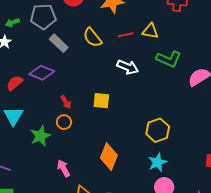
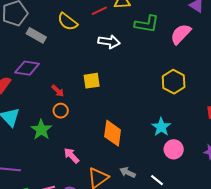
yellow hexagon: (158, 130) -> (174, 82), moved

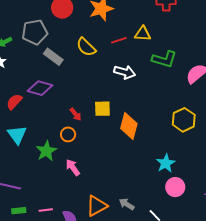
red arrow: (58, 91) -> (76, 114), moved
orange diamond: (113, 133) -> (129, 126), moved
pink arrow: (71, 156) -> (73, 167), moved

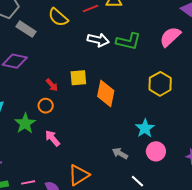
green L-shape: (164, 59) -> (128, 41), moved
gray arrow: (127, 204) -> (120, 153), moved

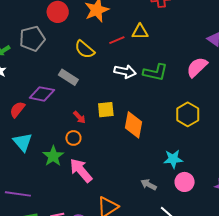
gray rectangle: (26, 29) -> (68, 77), moved
cyan star: (145, 128) -> (173, 159), turned 30
pink arrow: (52, 138) -> (81, 170), size x1.5

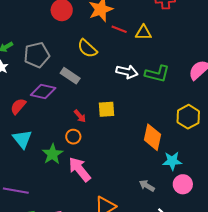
gray pentagon: (32, 39) -> (37, 55), moved
red line: (117, 40) -> (119, 29), moved, turned 42
orange diamond: (133, 125) -> (153, 137), moved

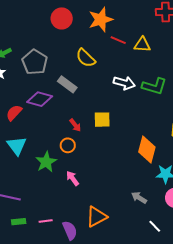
gray pentagon: (37, 55) -> (35, 62), turned -30
pink arrow: (80, 169) -> (73, 178), size x0.6

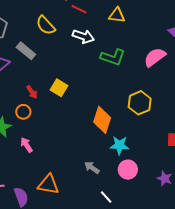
yellow triangle: (142, 45) -> (117, 15), moved
white arrow: (124, 83) -> (83, 36), moved
yellow square: (102, 120) -> (59, 88), turned 30
orange triangle: (96, 217) -> (48, 184), turned 35

